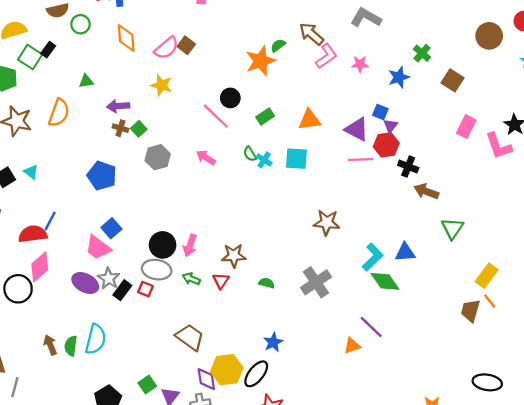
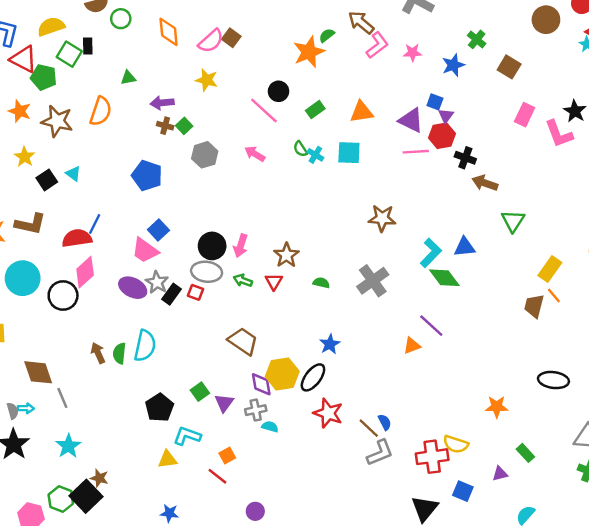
black rectangle: (48, 50) -> (88, 46), turned -35
brown star: (234, 256) -> (286, 255), turned -30
gray line: (15, 387) -> (62, 398), turned -36

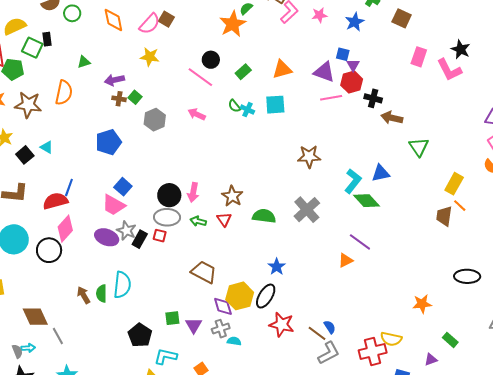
blue pentagon: (147, 176) -> (108, 142), turned -30
green semicircle: (321, 283) -> (264, 216), size x1.6
green square: (200, 392) -> (172, 318), turned 35

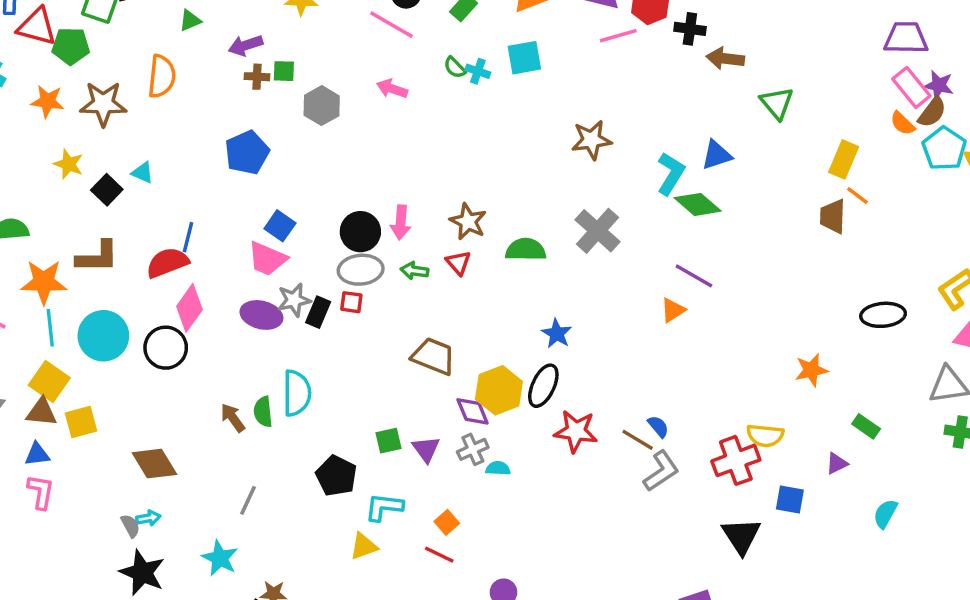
green square: (135, 97) -> (284, 71), turned -32
gray star: (126, 231) -> (294, 300), turned -30
gray line: (58, 336) -> (248, 500), moved, turned 60

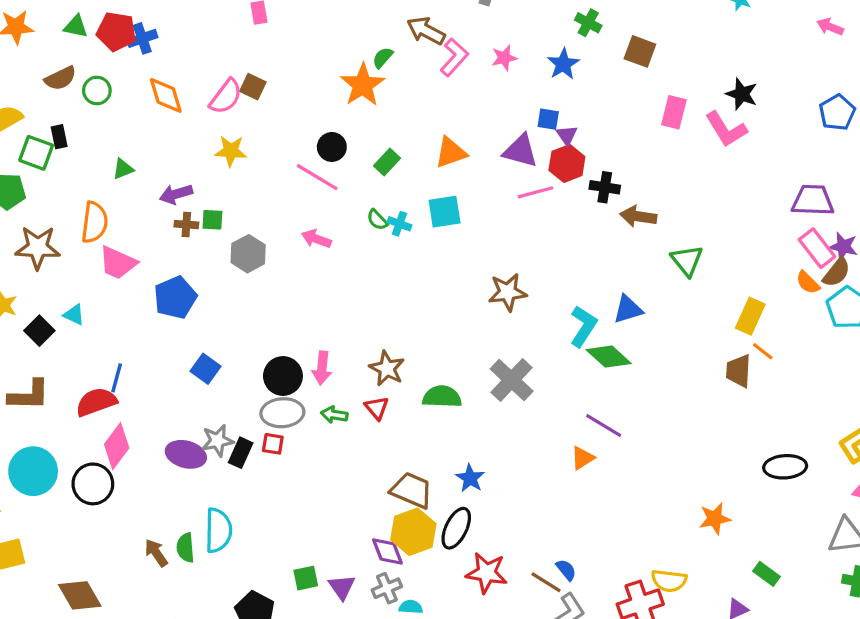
pink trapezoid: (267, 259) -> (118, 263), moved
brown trapezoid: (434, 356) -> (412, 490), moved

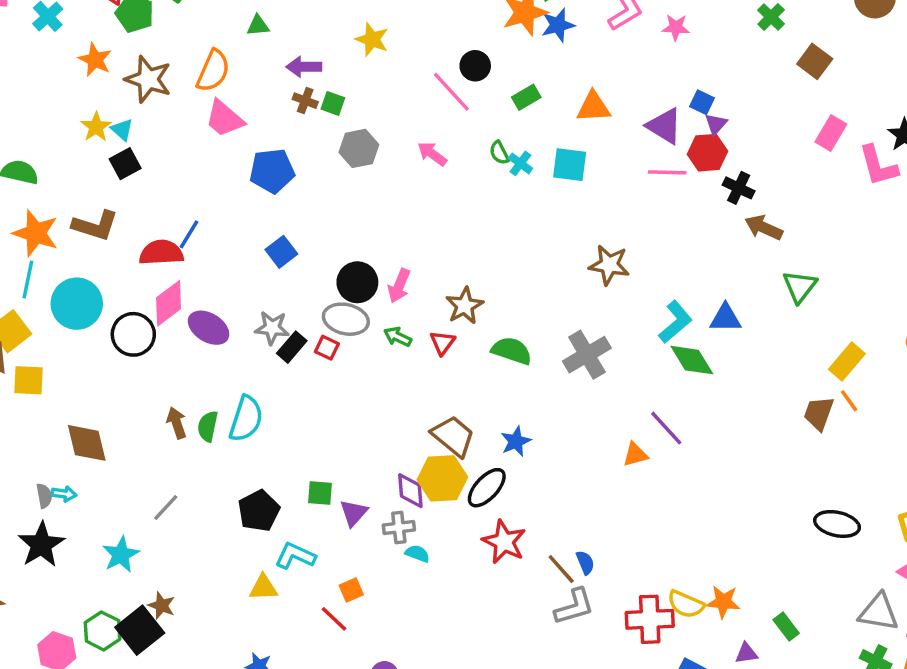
blue star: (563, 64) -> (558, 25), moved
cyan triangle: (74, 315) -> (122, 130), moved
purple ellipse: (186, 454) -> (209, 328), moved
orange star: (715, 519) -> (723, 602), moved

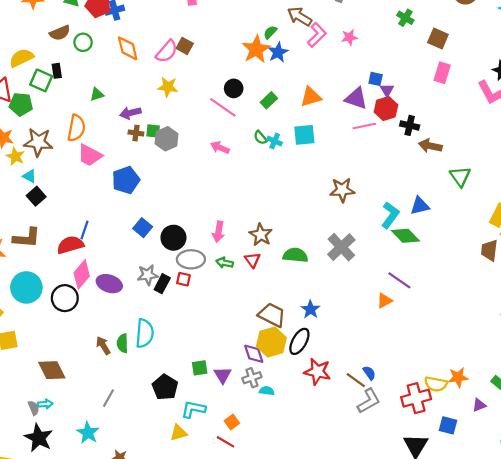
yellow star: (96, 127) -> (15, 156), moved
pink rectangle: (831, 133) -> (442, 73), moved
gray hexagon: (359, 148) -> (167, 139), moved
black circle: (357, 282) -> (173, 238), moved

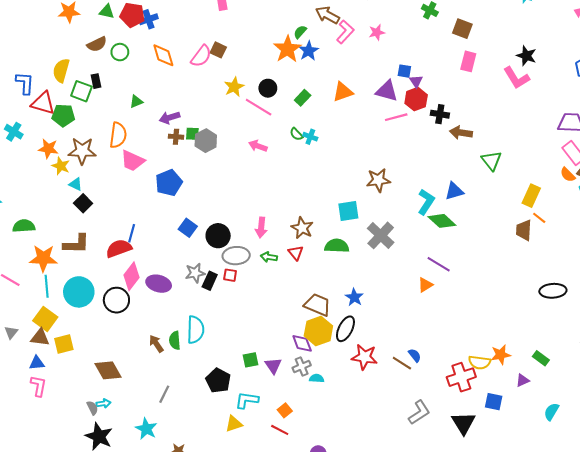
yellow semicircle: (21, 58) -> (61, 70), turned -45
yellow star: (168, 87) -> (234, 87), moved, turned -30
cyan square: (304, 135) -> (348, 211), moved
gray L-shape: (369, 401) -> (419, 412), moved

